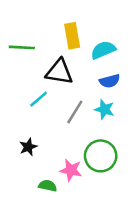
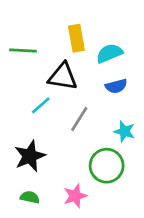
cyan star: (104, 109) -> (124, 131), moved
black star: (28, 147) -> (30, 156), size x1.6
pink star: (71, 170) -> (75, 196), moved, turned -30
green semicircle: (48, 186) -> (30, 197), moved

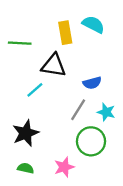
cyan semicircle: (109, 53) -> (93, 24), moved, turned 50
blue semicircle: (116, 86) -> (92, 83), moved
gray line: (79, 119) -> (78, 110), moved

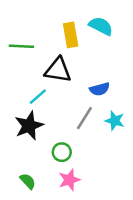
black star: (26, 133) -> (29, 126), moved
green circle: (91, 141) -> (62, 152), moved, size x0.6
green semicircle: (26, 168) -> (28, 181), turned 35

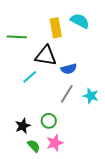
blue semicircle: (100, 89) -> (69, 69), moved
black star: (29, 126) -> (23, 126), moved, size x0.7
green semicircle: (28, 181) -> (34, 146), moved

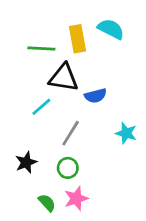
green line: (17, 37) -> (41, 48), moved
gray line: (67, 94) -> (71, 133), moved
black star: (23, 126) -> (26, 162), moved

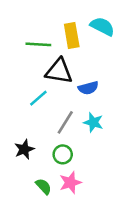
cyan star: (126, 133) -> (93, 122), moved

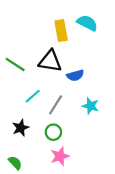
green line: (38, 44) -> (15, 64), moved, turned 30
cyan line: (38, 98) -> (33, 96), moved
cyan star: (93, 122) -> (91, 106), moved
green semicircle: (43, 186) -> (15, 163), moved

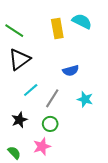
black triangle: (50, 61) -> (19, 59), moved, turned -45
green line: (15, 64) -> (14, 31), moved
pink star: (60, 156) -> (42, 146), moved

